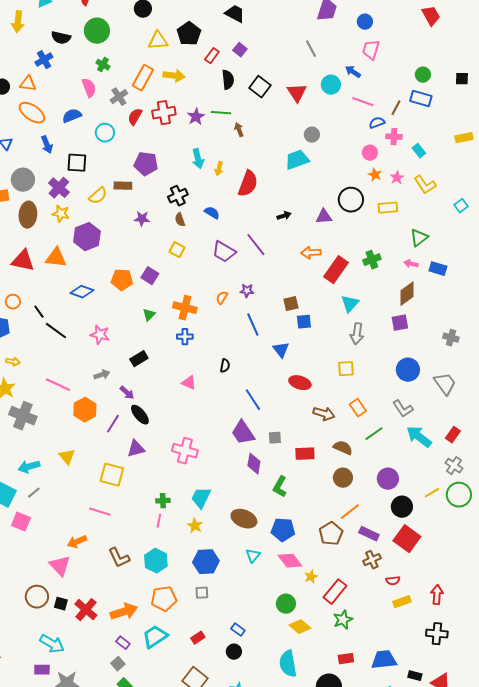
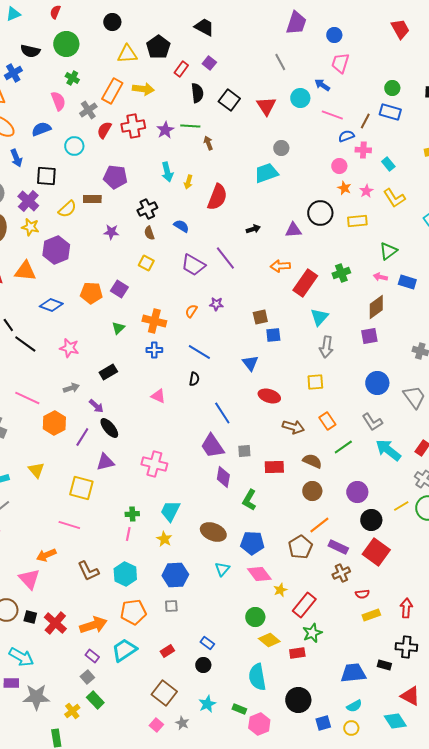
blue line: (253, 325) -> (199, 352), moved, turned -35
red rectangle: (346, 659) -> (297, 653), moved
black rectangle: (415, 676) -> (384, 665), moved

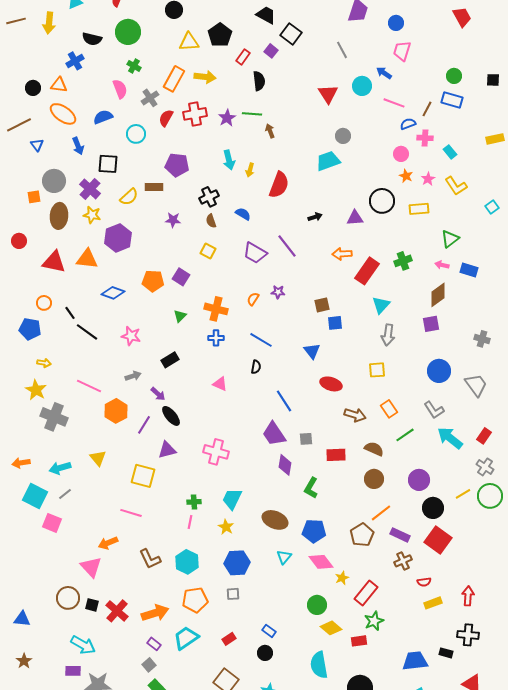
black square: (229, 100) -> (291, 34), moved

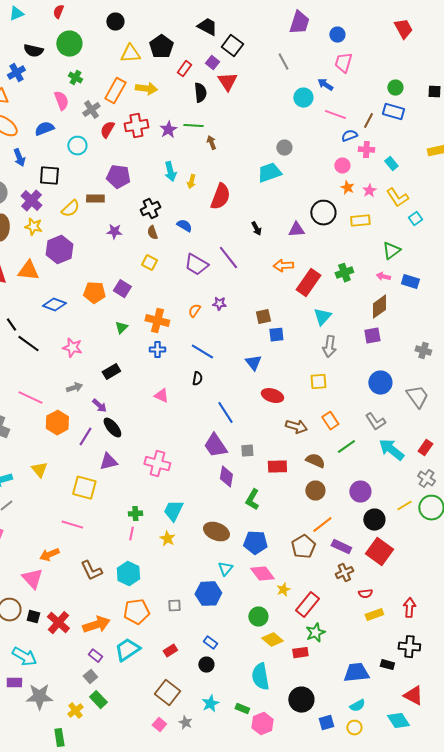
red triangle: (328, 94) -> (227, 82), moved
cyan square: (492, 207) -> (415, 219), moved
black arrow: (315, 217) -> (256, 229), turned 80
blue hexagon: (237, 563) -> (208, 594), moved

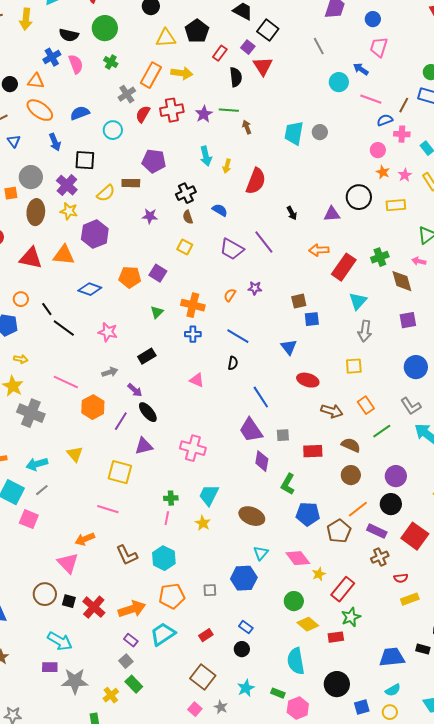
pink semicircle: (61, 101) -> (76, 64), moved
cyan trapezoid: (269, 173) -> (294, 133), moved, turned -60
brown diamond: (379, 307) -> (402, 281), moved, turned -70
black circle: (374, 520) -> (391, 504), moved
blue pentagon: (255, 543) -> (308, 514), moved

